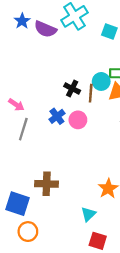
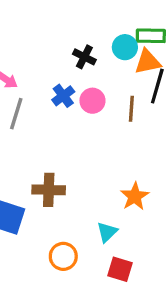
brown line: (91, 93) -> (131, 109), moved
orange circle: (28, 232) -> (63, 256), moved

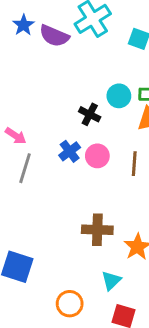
cyan circle: (125, 47) -> (119, 96), moved
brown cross: (49, 190) -> (97, 230), moved

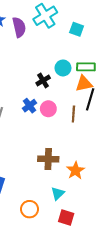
purple semicircle: (54, 36) -> (19, 27), turned -126
black cross: (90, 114) -> (43, 81), turned 32

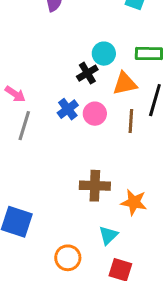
cyan circle: (63, 68) -> (104, 54), moved
orange triangle: (84, 84) -> (125, 84), moved
orange star: (76, 170) -> (134, 202), turned -30

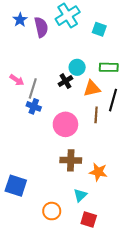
pink arrow: (15, 94) -> (17, 80), moved
blue cross: (68, 109) -> (34, 106), moved, turned -32
pink circle: (95, 114) -> (65, 124), moved, size x1.5
gray line: (24, 126) -> (33, 88), moved

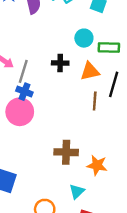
cyan circle: (77, 67) -> (84, 38), moved
black cross: (65, 81) -> (60, 63), turned 32
pink circle: (65, 124) -> (20, 112), moved

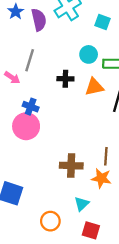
gray line: (23, 71) -> (30, 60), moved
brown line: (95, 101) -> (106, 156), moved

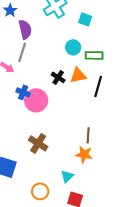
purple semicircle: (39, 20) -> (25, 29), moved
black cross: (65, 79) -> (58, 77), moved, turned 32
pink circle: (26, 126) -> (36, 100), moved
brown cross: (71, 166) -> (38, 143), moved, turned 30

